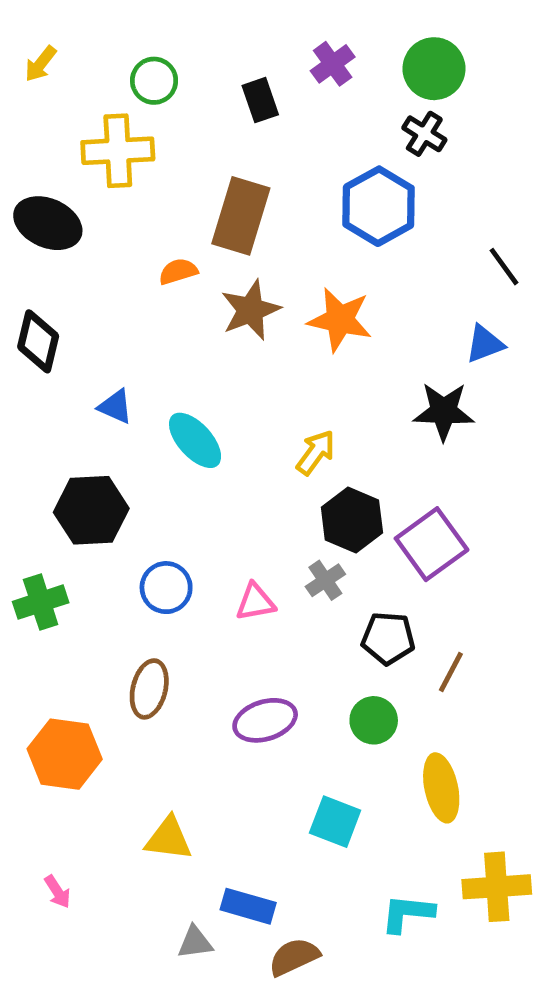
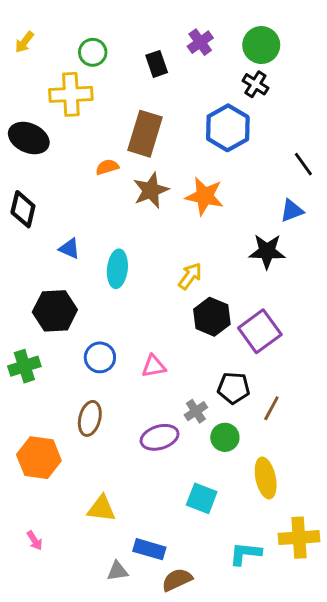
cyan ellipse: (195, 440) -> (117, 269), turned 48
gray cross: (325, 580) -> (196, 411), moved

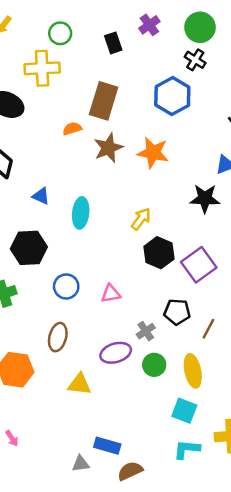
green circle: (225, 437) -> (154, 365), moved
yellow ellipse: (266, 478) -> (193, 371), moved
cyan square: (202, 498) -> (184, 411), moved
yellow triangle: (101, 509) -> (79, 384), moved

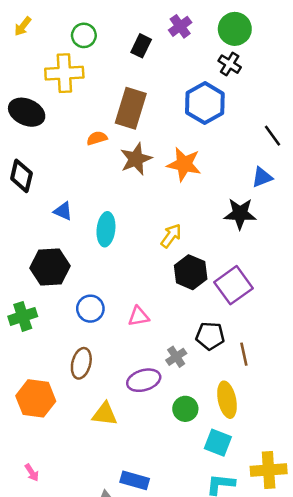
black rectangle: (113, 43) -> (141, 46), turned 45
brown line: (208, 329) -> (244, 354), turned -40
green circle: (154, 365) -> (185, 409), moved

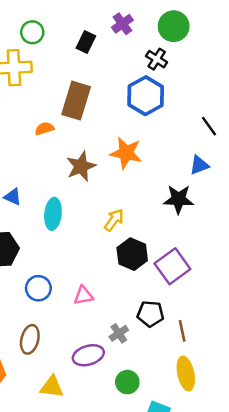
black cross: (230, 64) -> (157, 59), moved
brown star: (136, 159) -> (81, 166), moved
yellow ellipse: (227, 400) -> (186, 374), moved

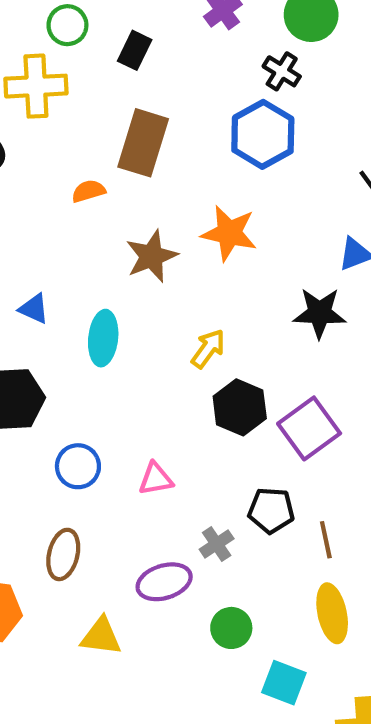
black rectangle: (86, 42) -> (135, 50), moved

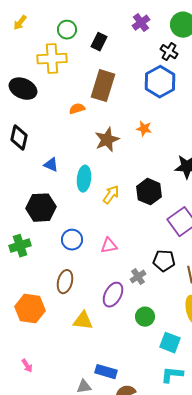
orange star: (229, 233) -> (144, 129), size x0.6
yellow arrow: (208, 349) -> (111, 195), moved
black hexagon: (240, 407) -> (149, 192), moved
purple ellipse: (164, 582) -> (113, 295), turned -45

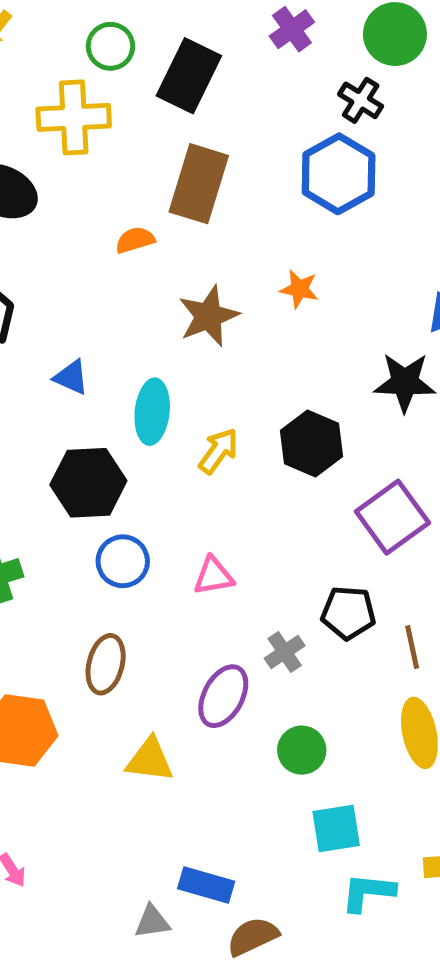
black rectangle: (99, 42) -> (189, 76), size x1.6
black hexagon: (41, 208) -> (88, 483), moved
cyan square: (170, 343) -> (336, 829), moved, turned -30

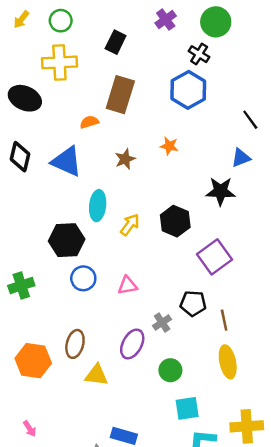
green circle: (110, 46) -> (61, 21), moved
black rectangle: (189, 76) -> (116, 42), size x0.7
brown star: (209, 316) -> (125, 159), size x0.7
blue triangle: (71, 377) -> (67, 161), moved, size x1.8
brown ellipse: (106, 664) -> (75, 344), moved

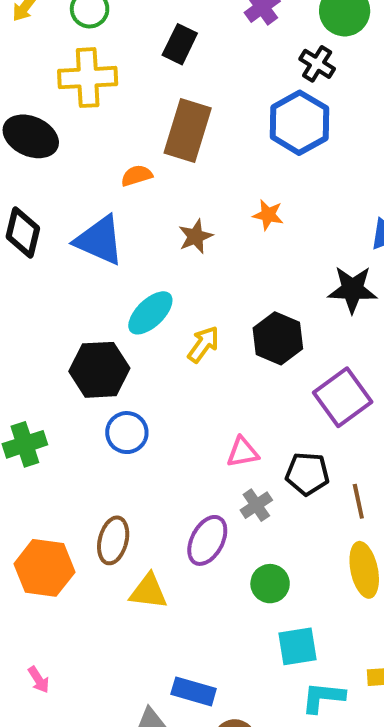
cyan ellipse: (98, 206) -> (150, 313), turned 40
pink triangle: (127, 286) -> (243, 452), moved

